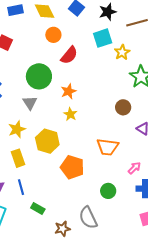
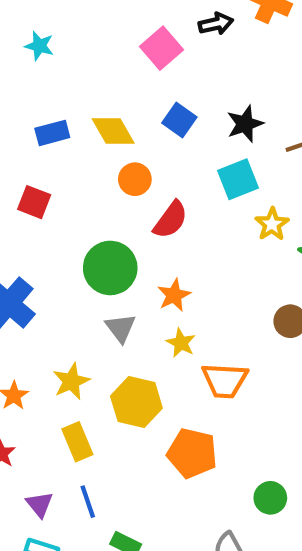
yellow star: (122, 52) -> (272, 224), moved
gray triangle: (30, 103) -> (121, 328), moved
orange trapezoid: (108, 147) -> (225, 380), moved

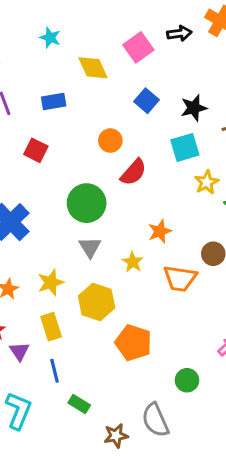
yellow diamond: (113, 131) -> (93, 68), moved
orange star: (174, 295) -> (160, 231), moved
orange trapezoid: (225, 380) -> (180, 278), moved
purple triangle: (40, 504) -> (19, 351), moved

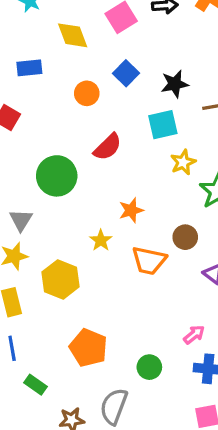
orange circle: (110, 141) -> (87, 93), moved
gray triangle: (90, 247) -> (21, 220), moved
orange pentagon: (133, 343) -> (88, 348), moved
gray semicircle: (155, 420) -> (114, 406), turned 40

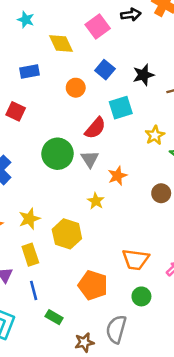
cyan square: (163, 125) -> (121, 108), moved
gray triangle: (21, 220) -> (90, 159), moved
orange trapezoid: (149, 261) -> (136, 259), moved

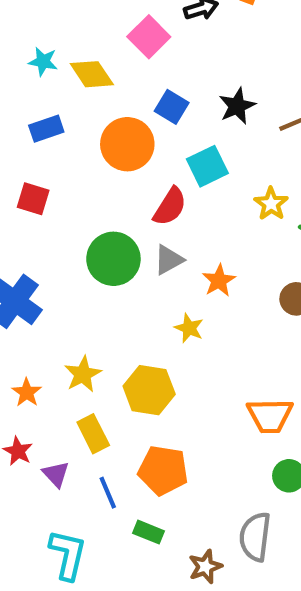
cyan star: (26, 20) -> (43, 62), moved
orange circle: (76, 88) -> (127, 144), size x1.6
gray triangle: (90, 159) -> (169, 260), turned 42
orange pentagon: (93, 285) -> (163, 470), moved

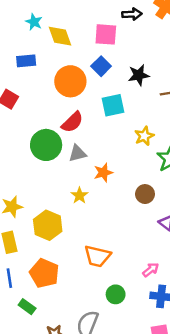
pink square: (149, 37) -> (106, 34), moved, turned 35
red semicircle: (170, 207) -> (72, 122), moved
orange trapezoid: (270, 416) -> (97, 256), moved

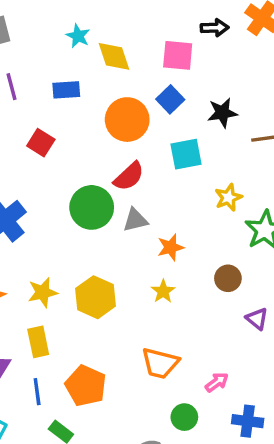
yellow star: (79, 196) -> (163, 291), moved
yellow hexagon: (48, 225) -> (96, 297), moved
pink arrow: (151, 270) -> (217, 382), moved

